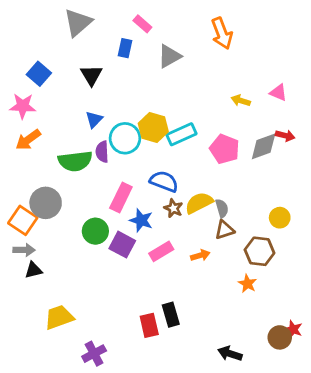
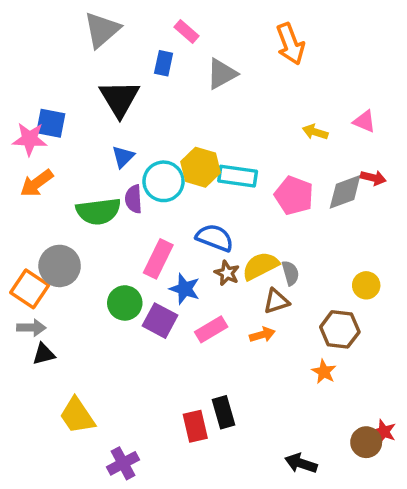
blue square: (39, 74) -> (51, 123), moved, turned -30
black triangle: (91, 75) -> (119, 99), size x1.4
cyan rectangle: (181, 134) -> (238, 176), turned 32
brown triangle: (225, 230) -> (276, 301), moved
yellow trapezoid: (59, 317) -> (77, 416), turned -104

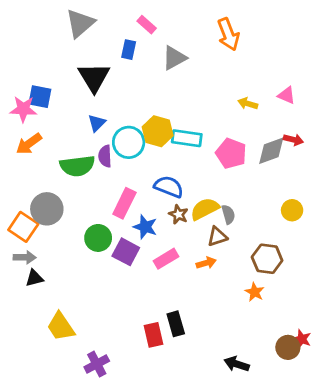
yellow circle: (366, 285) -> (292, 210), moved

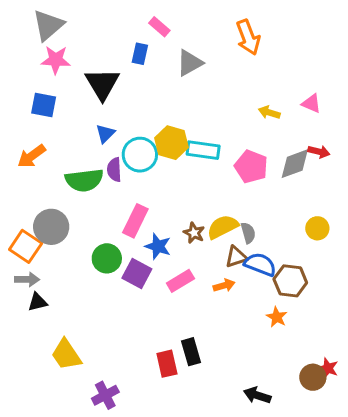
gray triangle: (80, 23) -> (48, 25), moved
pink star: (23, 109) -> (56, 60), moved
blue semicircle: (169, 187) -> (260, 264), moved

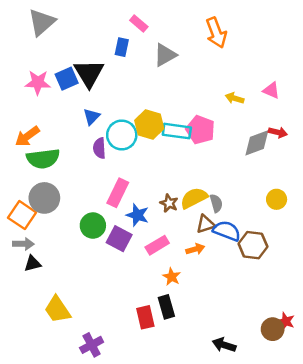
pink star: (56, 60) -> (38, 83), moved
blue square: (44, 105) -> (67, 79), moved, turned -35
pink pentagon: (251, 167) -> (200, 130), moved
green semicircle: (84, 180) -> (43, 159), moved
orange star: (277, 317) -> (172, 277), moved

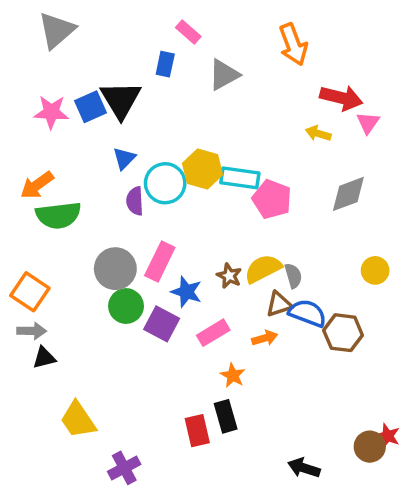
pink triangle: (271, 90) -> (368, 123), turned 42
pink pentagon: (200, 130) -> (272, 199), moved
red arrow: (278, 132) -> (341, 98), moved, size x1.6
gray circle: (44, 198) -> (115, 269), moved

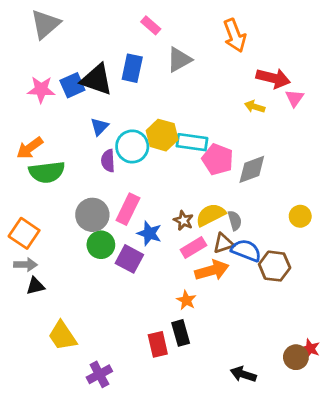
blue rectangle: (165, 64) -> (132, 68), moved, size x1.4
black triangle: (121, 100) -> (97, 80), turned -40
gray diamond: (348, 194) -> (252, 169), moved
pink rectangle: (213, 333) -> (193, 248), moved
orange arrow: (265, 338) -> (212, 270), size x1.6

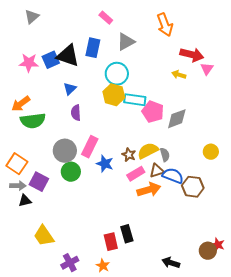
gray triangle: (45, 24) -> (32, 17), size x0.7
cyan circle: (132, 146) -> (117, 74), moved
purple square: (129, 259) -> (39, 182), moved
orange star: (186, 300) -> (103, 266), moved

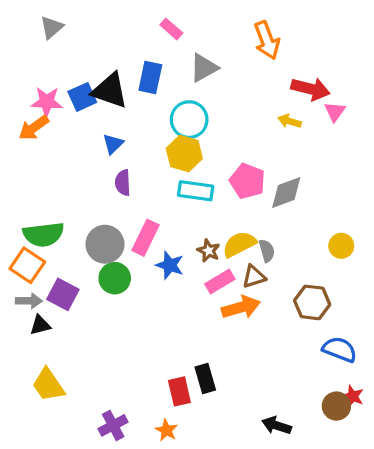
cyan rectangle: (135, 100) -> (196, 191), moved
orange arrow: (21, 104) -> (34, 128), moved
green semicircle: (33, 121) -> (43, 234), moved
blue semicircle: (173, 176) -> (340, 349), moved
yellow trapezoid: (44, 236) -> (48, 385), moved

